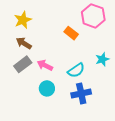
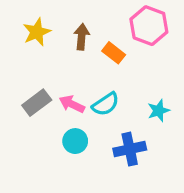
brown arrow: (24, 43) -> (82, 37), moved, turned 63
cyan star: (102, 59) -> (159, 111), moved
cyan semicircle: (76, 70) -> (106, 104), moved

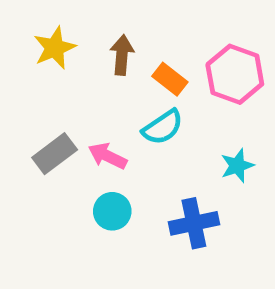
pink hexagon: (149, 26) -> (235, 74), moved
cyan semicircle: (106, 104) -> (163, 127), moved

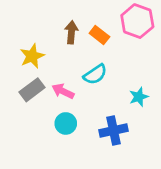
yellow star: (55, 48) -> (32, 56), moved
pink hexagon: (235, 74) -> (137, 21), moved
orange rectangle: (170, 79) -> (99, 35), moved

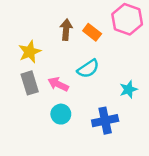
gray rectangle: (32, 90) -> (30, 83), turned -70

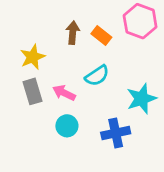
cyan star: (128, 89) -> (142, 99), size x1.5

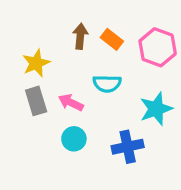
pink hexagon: (140, 21) -> (158, 47), moved
cyan semicircle: (97, 76) -> (107, 84), turned 35

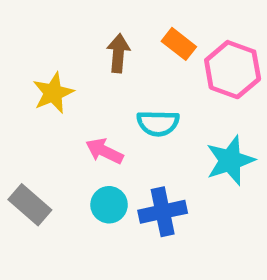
orange rectangle: (112, 39) -> (179, 44), moved
gray rectangle: (36, 101) -> (30, 205), moved, turned -32
blue cross: (128, 147) -> (163, 212), moved

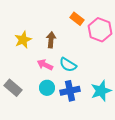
brown arrow: (118, 53) -> (51, 40), moved
cyan semicircle: (158, 123) -> (68, 65), moved, turned 30
cyan star: (230, 160) -> (101, 91), moved

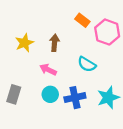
cyan semicircle: (68, 65) -> (87, 64), moved
gray rectangle: (13, 88) -> (14, 94), turned 66

